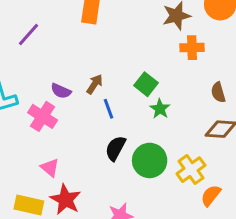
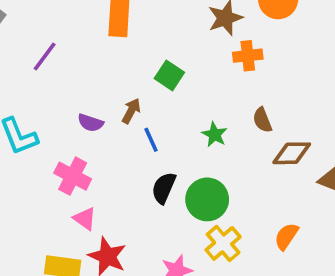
green square: (146, 84) -> (169, 75), moved
brown semicircle: (218, 92) -> (262, 120), moved
pink cross: (43, 116) -> (73, 176), moved
yellow cross: (191, 170) -> (223, 243), moved

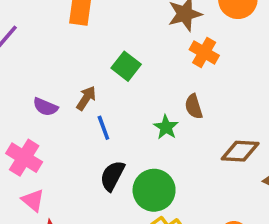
orange cross: (248, 56) -> (204, 52), turned 32
brown semicircle: (262, 120) -> (194, 106), moved

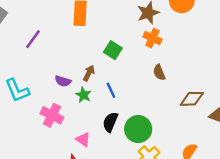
orange cross: (204, 52) -> (152, 38), moved
green star: (166, 127) -> (83, 95), moved
blue line: (103, 128) -> (111, 90), moved
pink triangle: (33, 200) -> (83, 140), moved

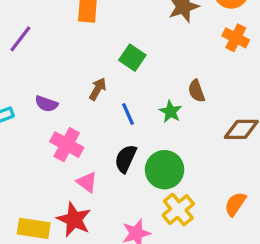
orange cross: (152, 38) -> (236, 38), moved
purple semicircle: (63, 81) -> (46, 104), moved
green star: (83, 95) -> (170, 112), moved
pink cross: (52, 115) -> (67, 145), moved

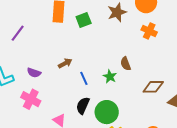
green square: (132, 58) -> (84, 20), moved, turned 35
brown arrow: (98, 89) -> (65, 63), turned 32
pink cross: (67, 145) -> (31, 99), moved

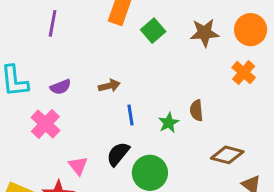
green square: (84, 20) -> (153, 31), turned -35
purple line: (18, 33) -> (53, 23), turned -42
purple semicircle: (34, 73) -> (61, 87), turned -56

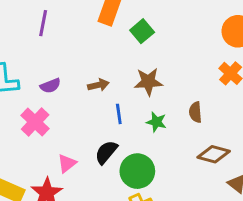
brown star: (204, 33) -> (148, 82), moved
brown semicircle: (196, 110) -> (195, 112), moved
green star: (169, 123) -> (156, 122), turned -30
pink triangle: (78, 166) -> (67, 163), turned 30

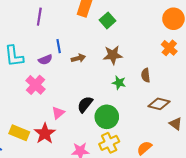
blue line: (119, 114) -> (59, 46), moved

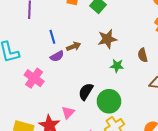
purple semicircle: (45, 60) -> (57, 56), moved
pink triangle: (58, 113) -> (68, 113), moved

